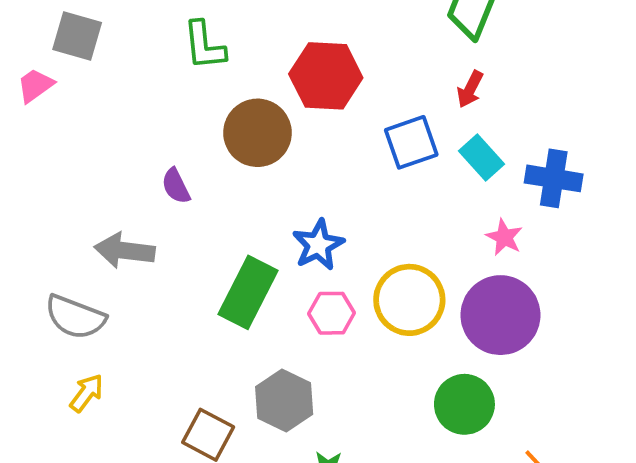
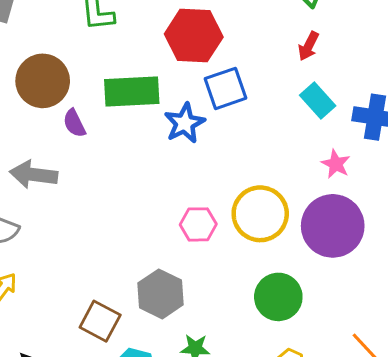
brown circle: (257, 133) -> (43, 81), moved
blue square: (411, 142) -> (225, 88), moved
blue star: (318, 245) -> (185, 123), moved
green rectangle: (248, 292) -> (132, 91), moved, turned 60
green circle: (464, 404) -> (278, 297), moved

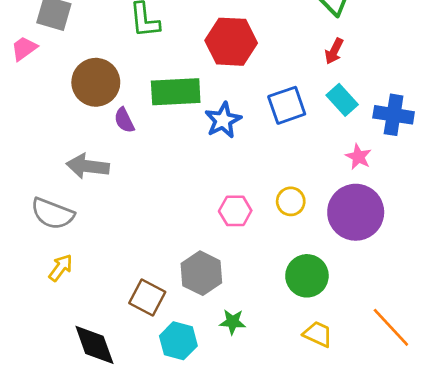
blue square: (225, 88) -> (287, 105), moved
yellow circle: (260, 214) -> (291, 201), size x0.6

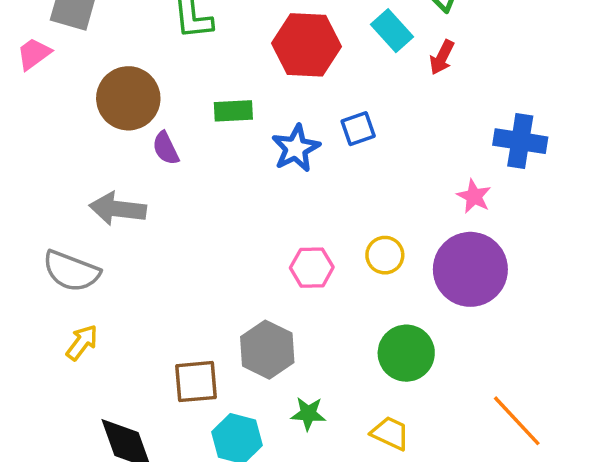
green rectangle: (176, 92) -> (233, 111), size x0.6
cyan rectangle: (342, 100) -> (392, 31), moved
blue square: (287, 105) -> (358, 129), moved, size x0.7
brown square: (147, 297) -> (196, 382), turned -33
yellow trapezoid: (318, 334) -> (390, 433), moved

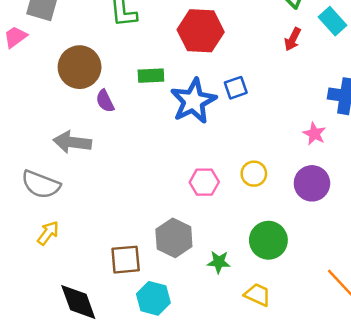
cyan rectangle: (392, 31) -> (333, 21), moved
blue star: (296, 148) -> (193, 101), size x1.4
purple circle: (470, 269) -> (312, 183), size x0.7
green star: (308, 414) -> (219, 262), moved

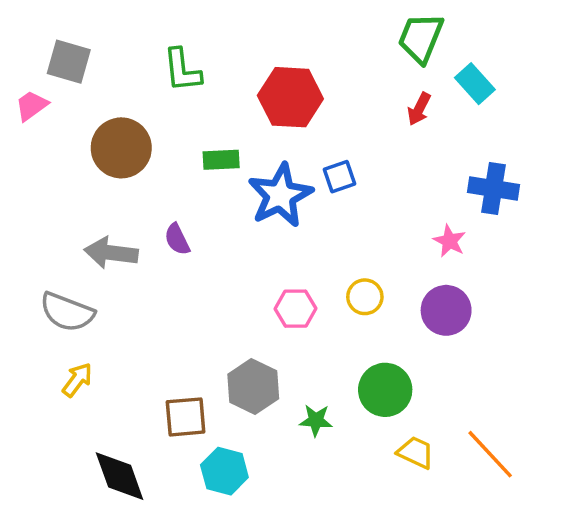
purple semicircle: (105, 101) -> (177, 239), moved
yellow trapezoid: (257, 295) -> (416, 452), moved

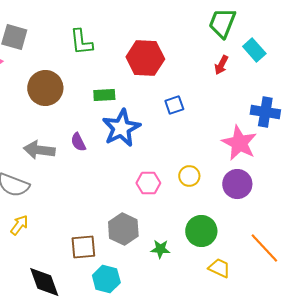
blue star: (280, 195) -> (121, 128), moved
pink star: (449, 241) -> (239, 143), size x1.8
orange line: (490, 454) -> (264, 248), moved

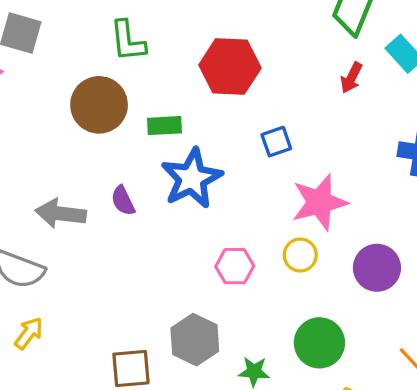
brown circle: (45, 88) -> (99, 105), moved
pink star: (239, 143) -> (319, 202), moved, turned 30

